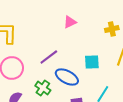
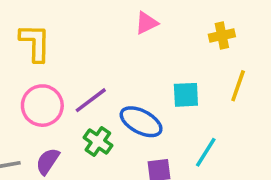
purple line: (49, 57) -> (91, 100), moved

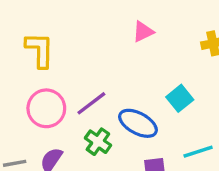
cyan square: (186, 95) -> (180, 98), turned -36
cyan line: (206, 152) -> (198, 152), turned 40

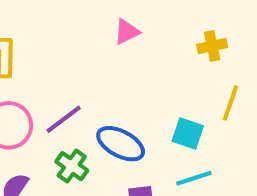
cyan square: (180, 98) -> (188, 133), moved, turned -32

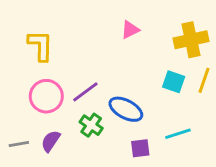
yellow cross: (212, 46) -> (191, 40), size x1.6
cyan square: (188, 133) -> (174, 82), moved

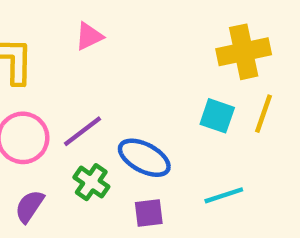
pink triangle: (130, 30) -> (89, 36), moved
purple square: (140, 148) -> (149, 213), moved

